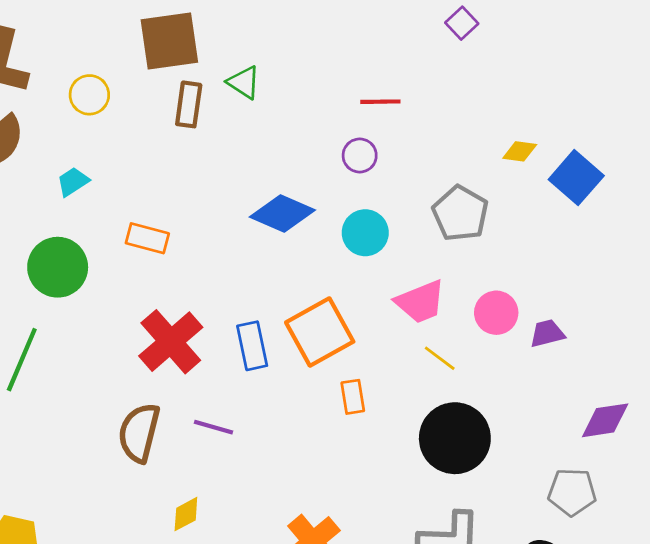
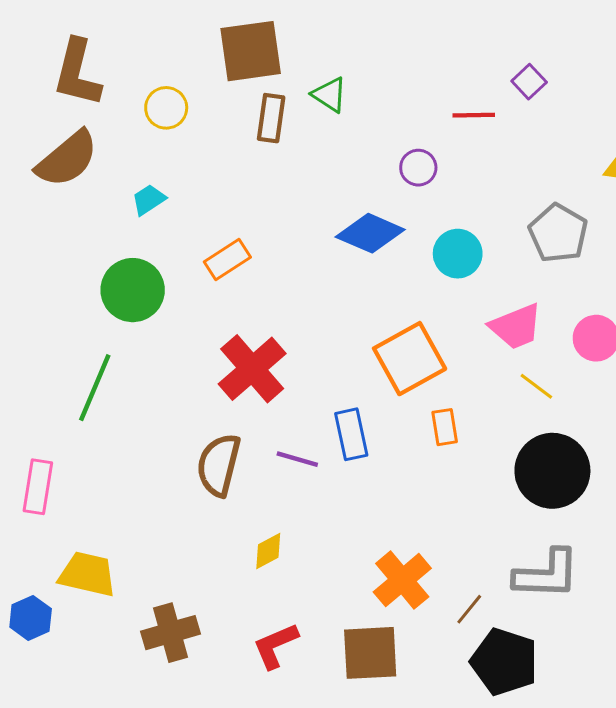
purple square: (462, 23) -> (529, 82), moved
purple circle: (360, 155) -> (418, 168), moved
orange rectangle: (147, 238) -> (227, 259), turned -48
blue rectangle: (252, 346) -> (351, 434), moved

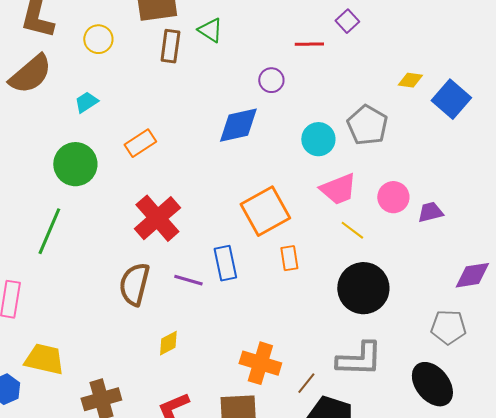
blue diamond: (370, 233) -> (238, 125), turned -36
cyan circle: (458, 254) -> (318, 139), moved
orange cross: (402, 580) -> (260, 363), turned -33

